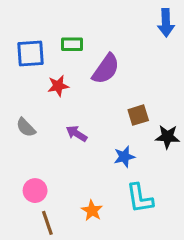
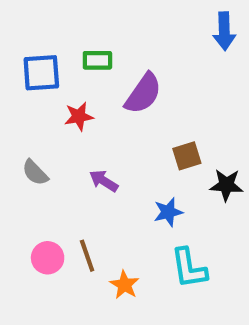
brown line: (47, 223) -> (87, 256), moved

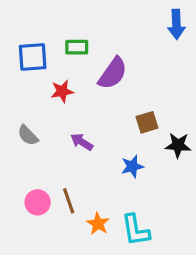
cyan L-shape: (189, 268) -> (136, 230), moved

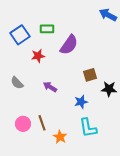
blue arrow: (176, 24) -> (108, 15), turned 120
blue square: (33, 57) -> (20, 35), turned -30
cyan L-shape: (136, 230) -> (88, 128), moved

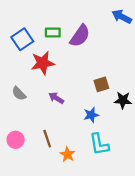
purple semicircle: (69, 45) -> (80, 36), moved
red star: (38, 56) -> (43, 63), size x1.5
pink circle: (23, 124) -> (16, 140), moved

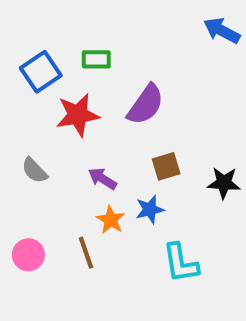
purple semicircle: (80, 36) -> (146, 105), moved
brown square: (101, 84) -> (166, 166), moved
blue star: (91, 115) -> (150, 210), moved
orange star: (68, 154) -> (111, 220), moved

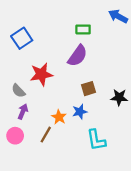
green rectangle: (96, 59) -> (83, 29), moved
red star: (78, 115) -> (41, 74), moved
purple arrow: (102, 179) -> (23, 112), moved, turned 80
brown line: (86, 253) -> (46, 135), turned 49

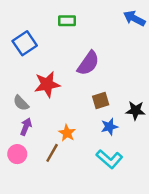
green rectangle: (83, 29) -> (67, 21), moved
blue star: (80, 112) -> (109, 127), moved
cyan L-shape: (96, 140) -> (109, 159), turned -40

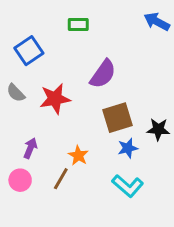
brown square: (101, 101) -> (118, 118), size x1.5
gray semicircle: (21, 103) -> (16, 93), moved

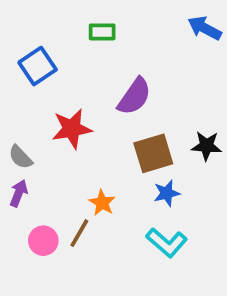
gray semicircle: (16, 93) -> (21, 157), moved
black star: (158, 129) -> (206, 146), moved
purple arrow: (30, 148) -> (19, 193), moved
pink circle: (20, 180) -> (43, 241), moved

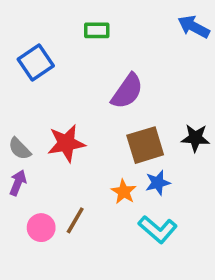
red star: (72, 129) -> (66, 143), moved
orange star: (102, 203) -> (124, 192), moved

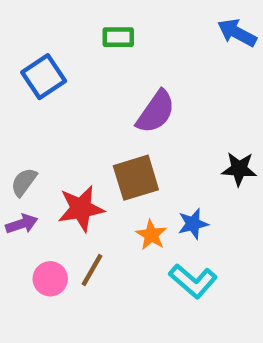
red star: (66, 143) -> (81, 208), moved
brown square: (145, 145) -> (136, 178), moved
gray semicircle: (20, 149) -> (24, 182), turned 80
purple arrow: (18, 183) -> (22, 224), turned 50

